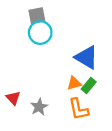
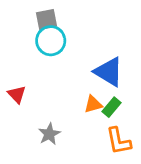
red triangle: (13, 98) -> (17, 94), moved
orange L-shape: (79, 109) -> (119, 141), moved

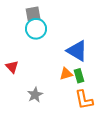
green rectangle: (111, 107) -> (79, 76), turned -56

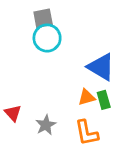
red triangle: (12, 67) -> (13, 113), moved
orange L-shape: (84, 100) -> (87, 133), moved

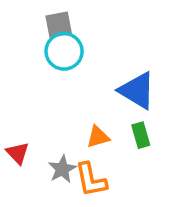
orange triangle: (87, 97) -> (98, 137), moved
orange L-shape: (87, 133) -> (91, 180), moved

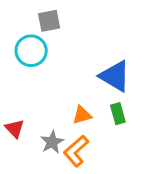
cyan circle: (64, 51) -> (31, 51), moved
orange L-shape: (91, 180) -> (76, 151), turned 60

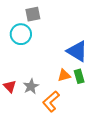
orange triangle: (82, 115) -> (64, 75), moved
gray star: (52, 142) -> (31, 86), moved

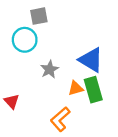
green rectangle: (79, 76) -> (93, 90), size x1.5
gray star: (31, 86) -> (50, 69), moved

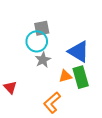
gray square: (39, 16) -> (42, 28), moved
cyan circle: (25, 40) -> (37, 41), moved

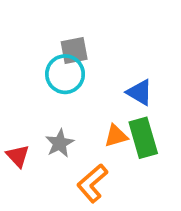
blue triangle: (79, 52) -> (140, 92), size x0.7
gray star: (43, 60) -> (60, 143), moved

